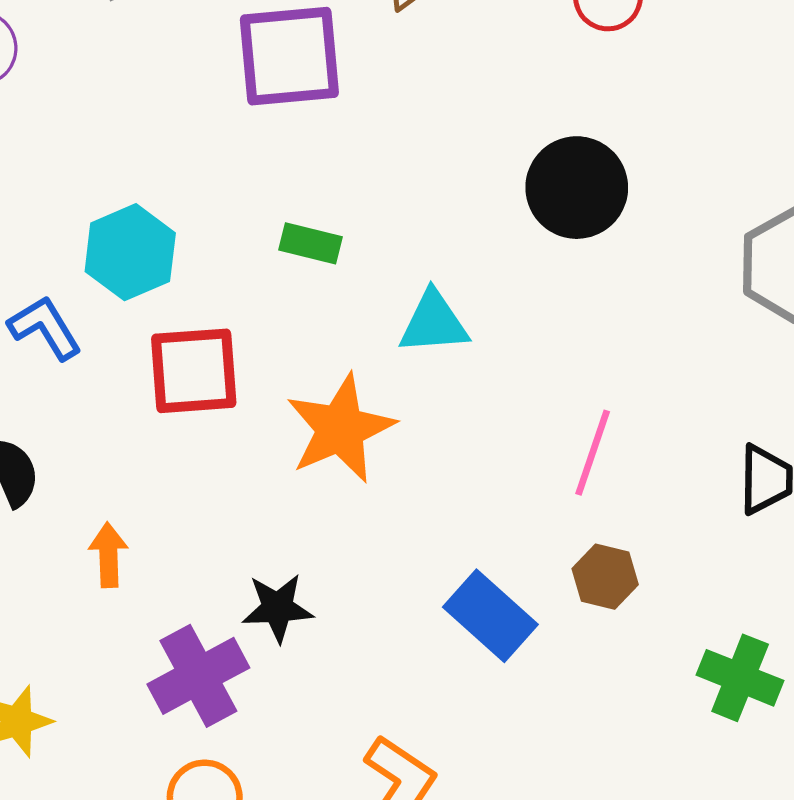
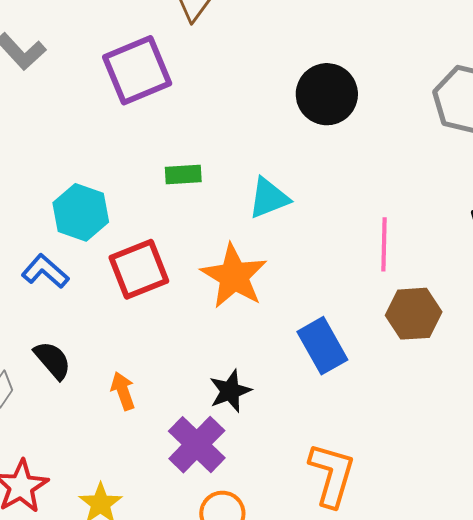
brown hexagon: (605, 577) -> (414, 314), size x1.4
blue rectangle: (490, 616) -> (322, 346), moved, turned 36

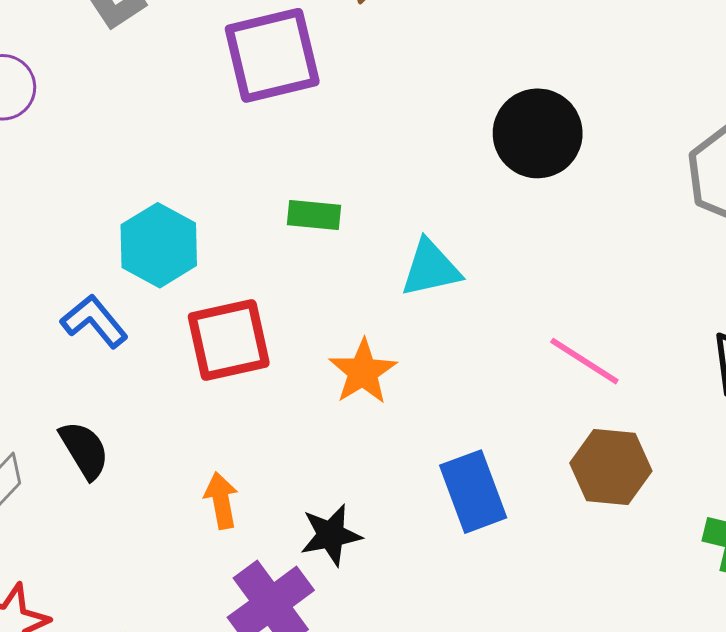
pink line: (384, 244) -> (584, 361), turned -68
orange star: (234, 276) -> (363, 372), size x0.7
orange arrow: (123, 391) -> (221, 501), moved

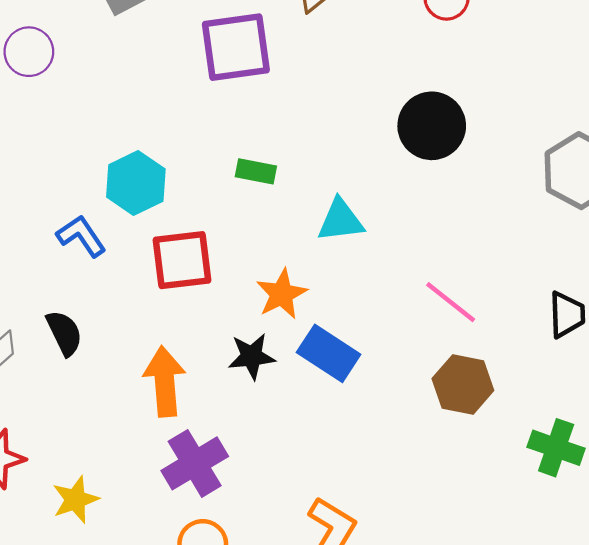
blue rectangle: (473, 492) -> (329, 353), moved, turned -42
orange arrow: (221, 501) -> (165, 381), size x1.6
black star: (331, 535) -> (252, 356), moved

